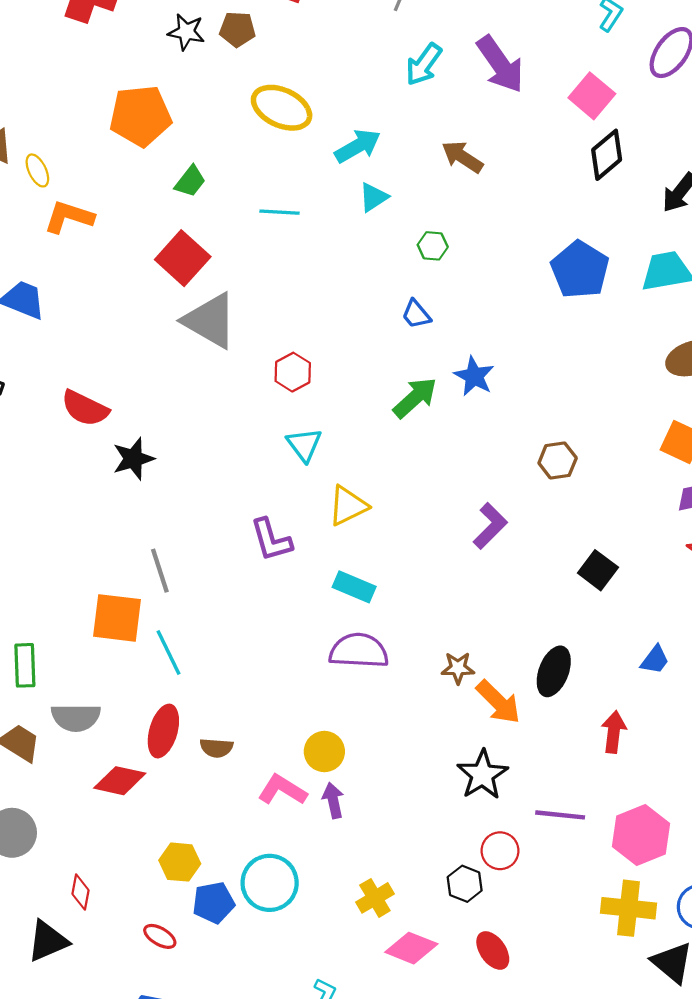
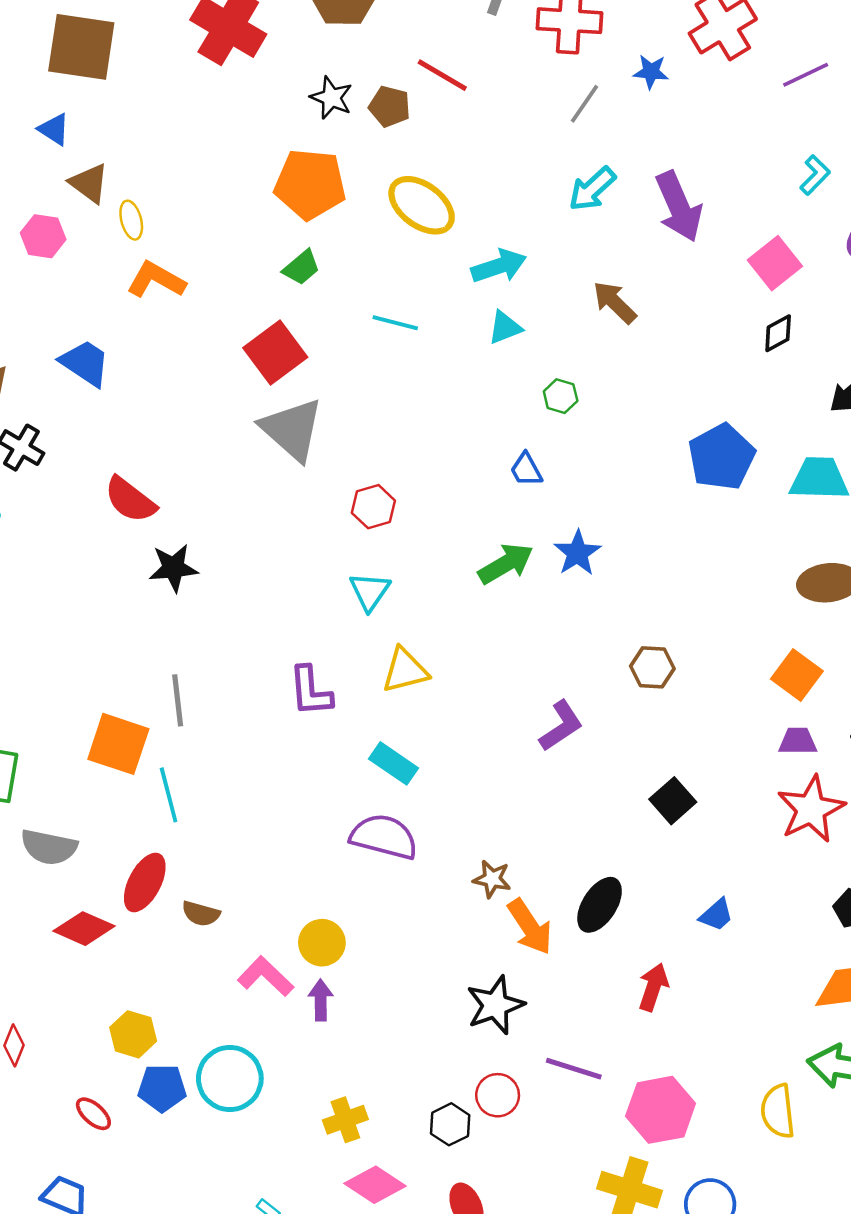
orange pentagon: (140, 116) -> (310, 184), moved
black diamond: (607, 155) -> (778, 333), size x0.7

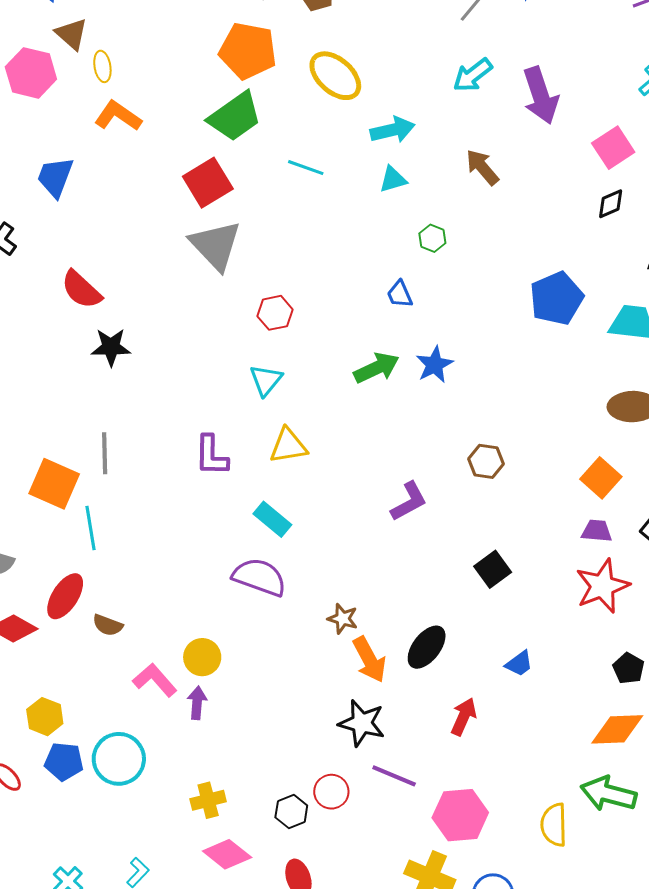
pink hexagon: (43, 236) -> (31, 73), size x1.4
green trapezoid: (301, 267) -> (235, 117), size x1.8
blue trapezoid: (85, 363) -> (55, 177), turned -108
black star: (495, 1005) -> (362, 723), moved, turned 30

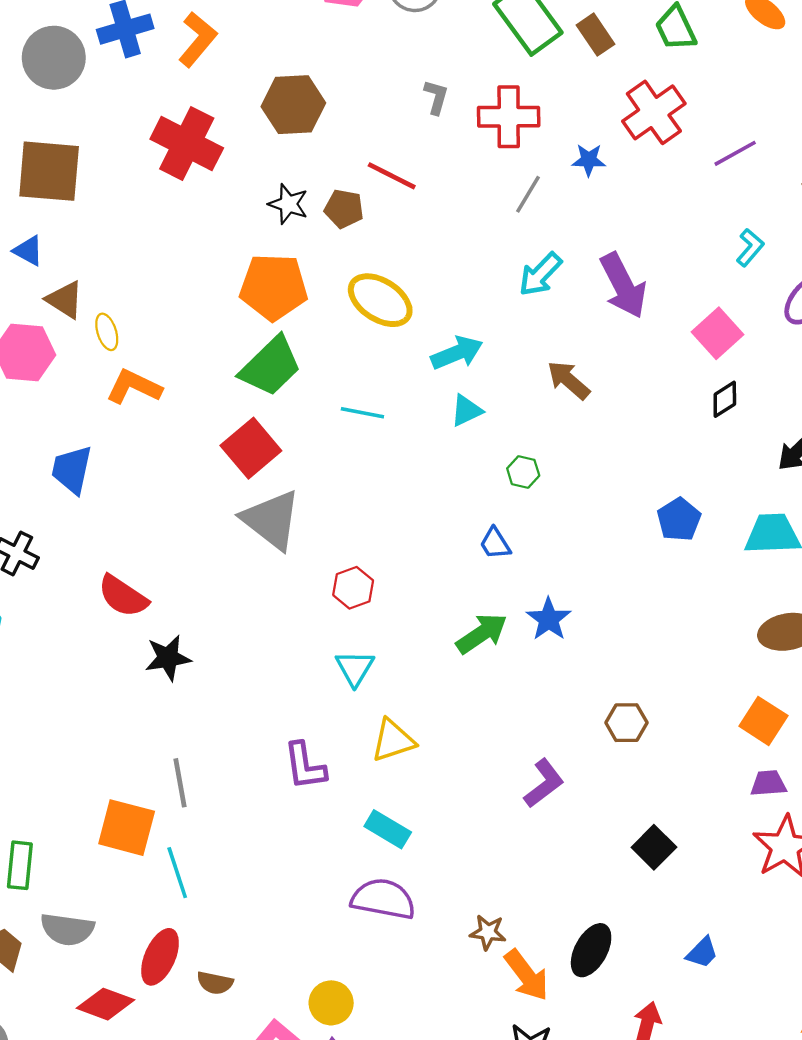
blue pentagon: (556, 298) -> (679, 520), size x0.7

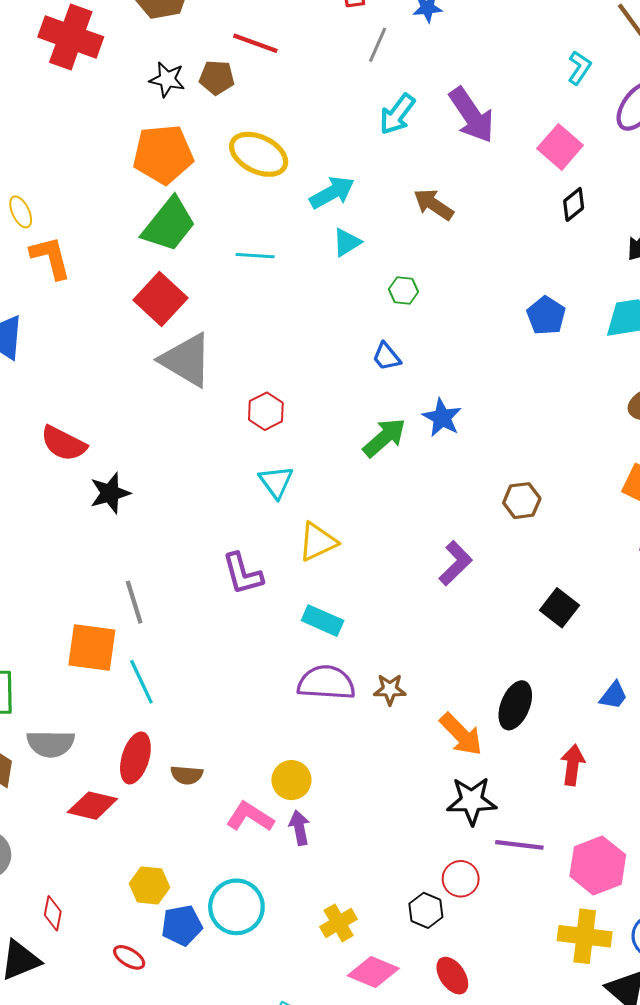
orange L-shape: (134, 387) -> (51, 258), turned 57
brown star: (488, 932) -> (390, 689), moved

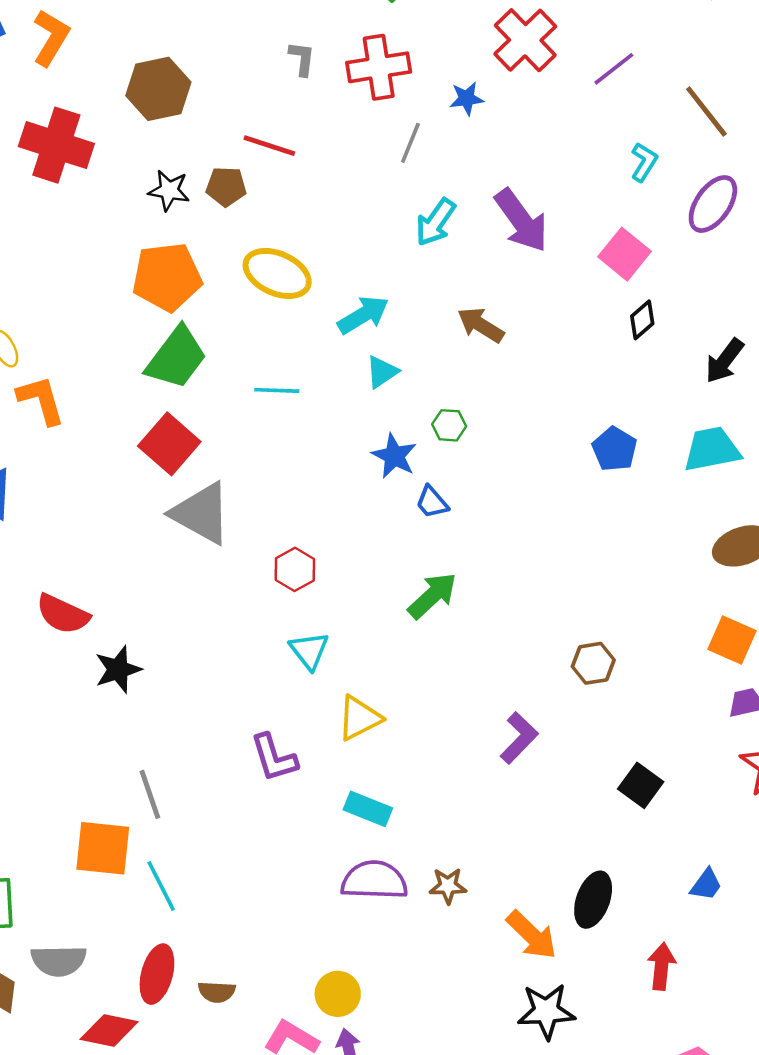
blue star: (442, 418) -> (394, 456), moved

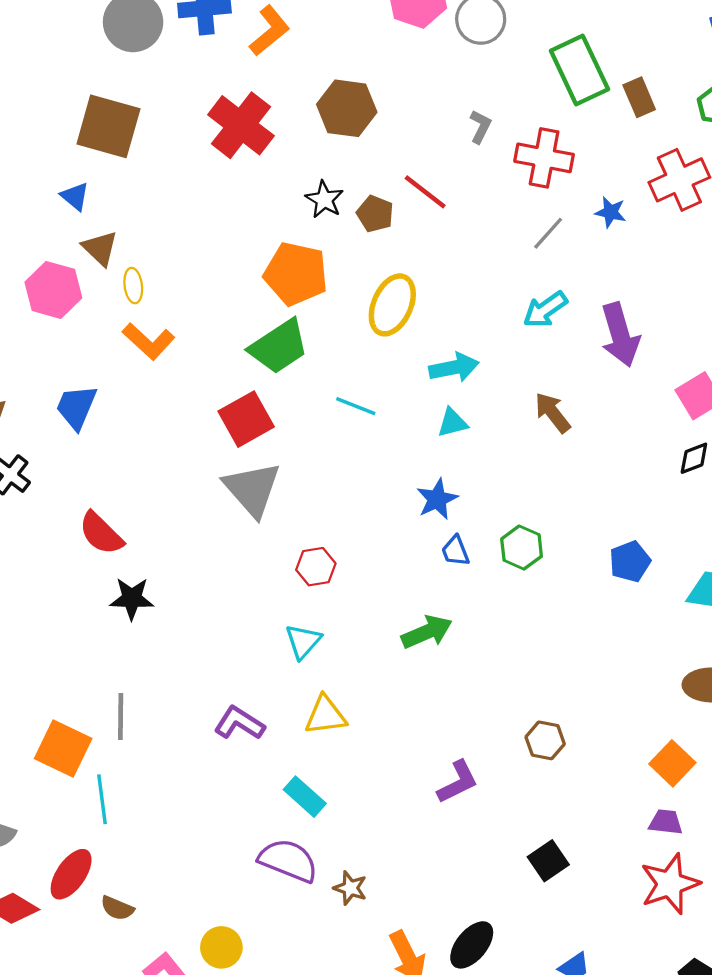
yellow ellipse: (277, 273) -> (392, 305), turned 70
orange L-shape: (41, 400) -> (149, 341), turned 129
green hexagon: (449, 425) -> (522, 548), moved, size x1.4
purple L-shape: (274, 758) -> (239, 723), turned 120

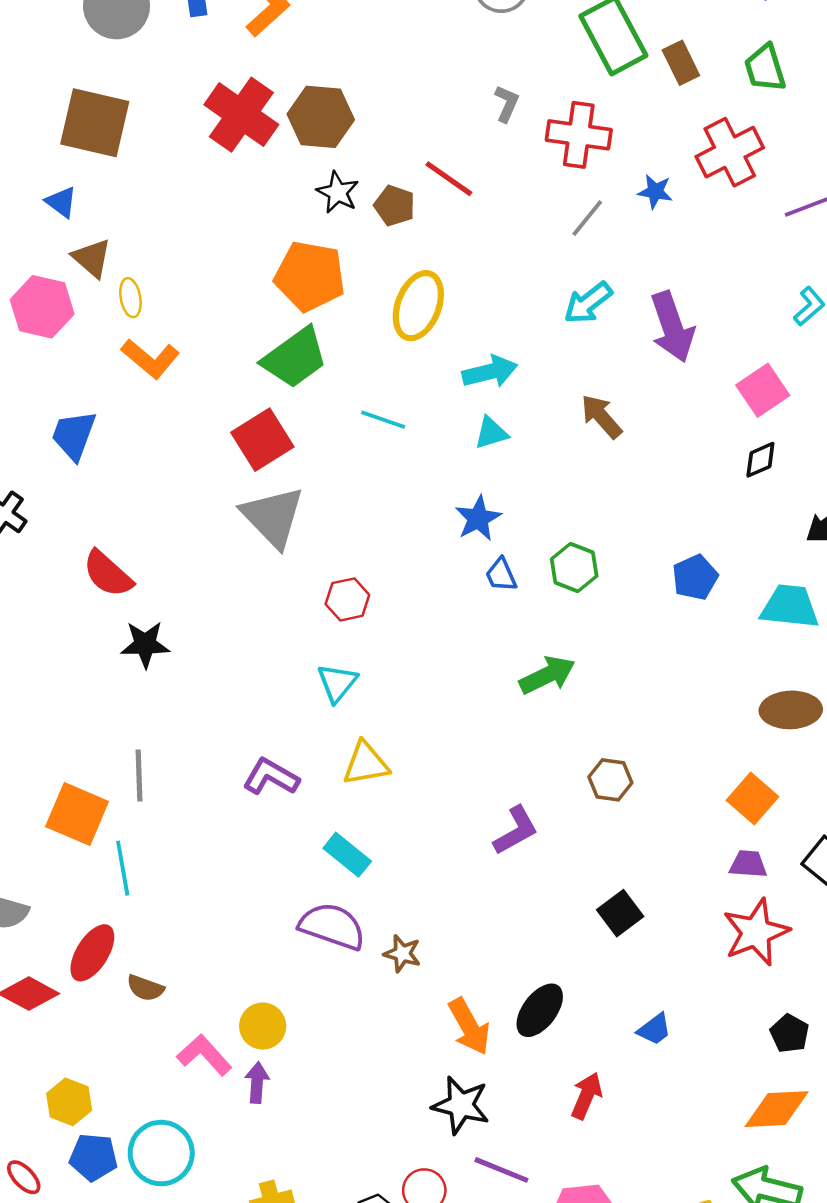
brown hexagon: (347, 108) -> (321, 117), moved
green arrow: (427, 632) -> (547, 675), moved

